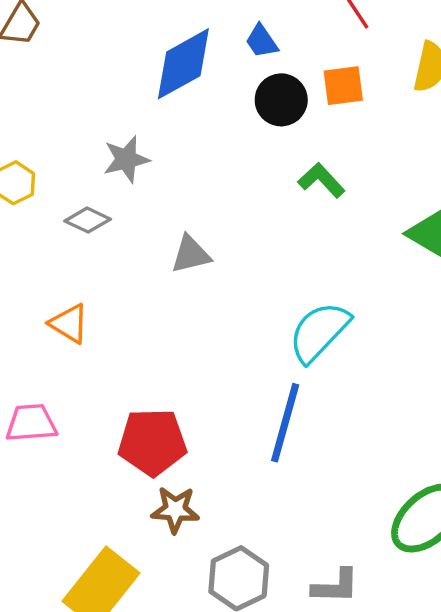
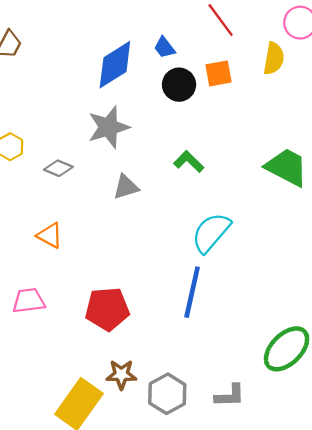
gray star: (126, 159) -> (108, 127), moved, size x1.4
green L-shape: (321, 180) -> (189, 162), moved
brown star: (175, 510) -> (121, 374), moved

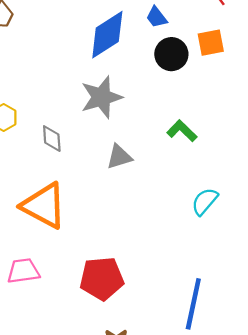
gray diamond: (58, 168) -> (52, 139), turned 64
cyan semicircle: (211, 233) -> (205, 201), size x0.7
orange triangle: (50, 235) -> (44, 206), size x1.8
blue line: (192, 292) -> (193, 304), moved

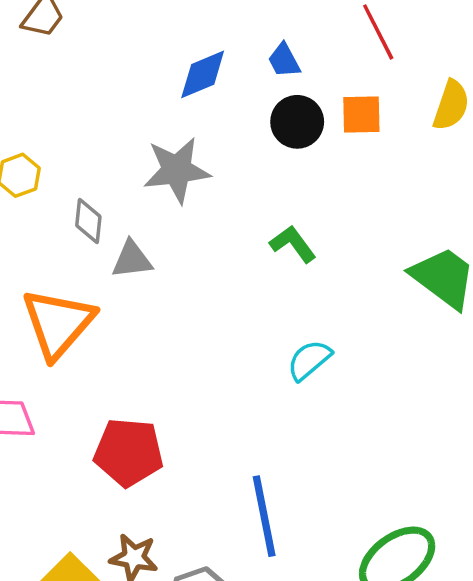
blue diamond: (107, 35) -> (203, 74), size x0.7
gray triangle: (119, 157) -> (132, 260), moved
orange triangle: (44, 206) -> (58, 323), turned 33
blue line: (193, 304) -> (264, 516), turned -33

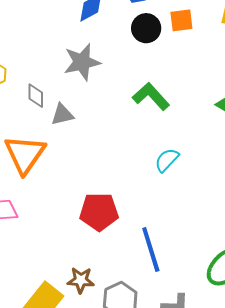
green L-shape: (293, 244) -> (151, 96), size x1.4
red pentagon: (129, 452) -> (99, 212), moved

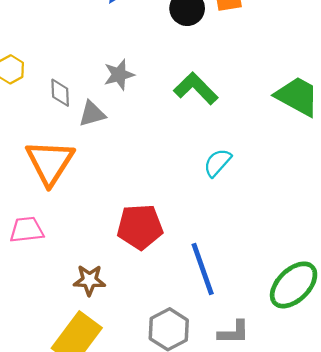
gray star: (82, 62) -> (119, 75), moved, size x0.7
brown star: (81, 280) -> (89, 280), moved

